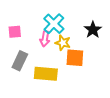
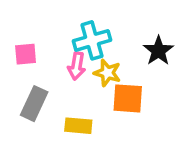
cyan cross: (54, 24) -> (92, 40), turned 30
yellow rectangle: (46, 74) -> (78, 126), size x0.7

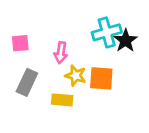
cyan cross: (92, 40) -> (107, 32), moved
yellow star: (107, 73) -> (76, 76), moved

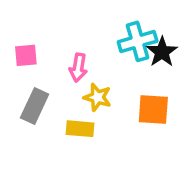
orange square: (101, 78) -> (153, 109), moved

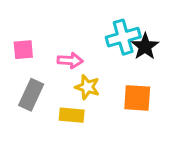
pink arrow: (78, 68) -> (70, 61), turned -95

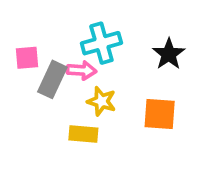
cyan cross: (123, 37) -> (101, 43), moved
gray rectangle: (31, 95) -> (52, 79), moved

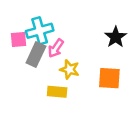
cyan cross: (101, 43) -> (40, 31), moved
pink arrow: (82, 70) -> (56, 48), turned 120

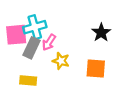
pink square: (18, 40) -> (16, 35), size x1.5
yellow rectangle: (57, 92) -> (28, 80), moved

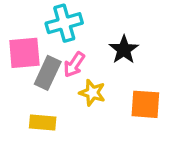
cyan cross: (35, 27) -> (64, 23), moved
black star: (101, 33) -> (124, 50), moved

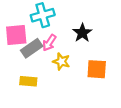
gray rectangle: (48, 73) -> (32, 48), turned 30

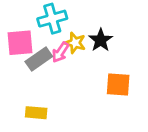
yellow star: (61, 61) -> (75, 43), moved
yellow rectangle: (28, 81) -> (36, 113), moved

